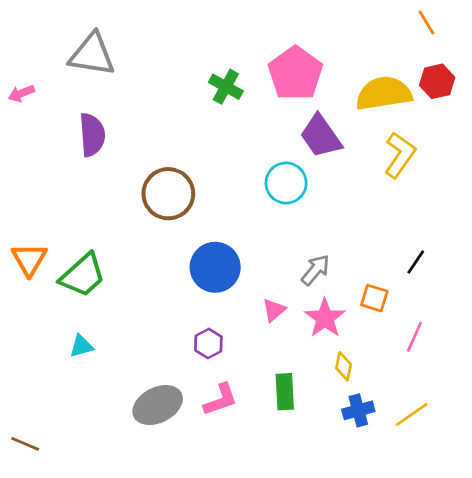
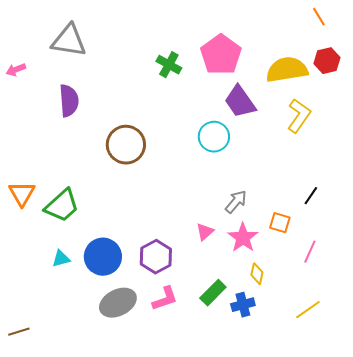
blue circle: (215, 267) -> (103, 257), moved
purple hexagon: (208, 344) -> (156, 257), size x1.5
green rectangle: (285, 392) -> (213, 293), turned 48
blue cross: (358, 410) -> (243, 305), moved
brown line: (25, 444) -> (19, 332), turned -40

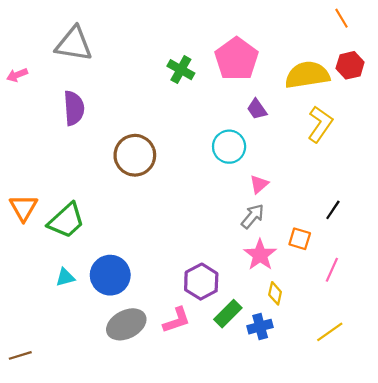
purple trapezoid: (240, 102) -> (257, 109), size x0.6
pink triangle: (205, 232) -> (259, 184), moved
purple hexagon: (156, 257) -> (201, 282), moved

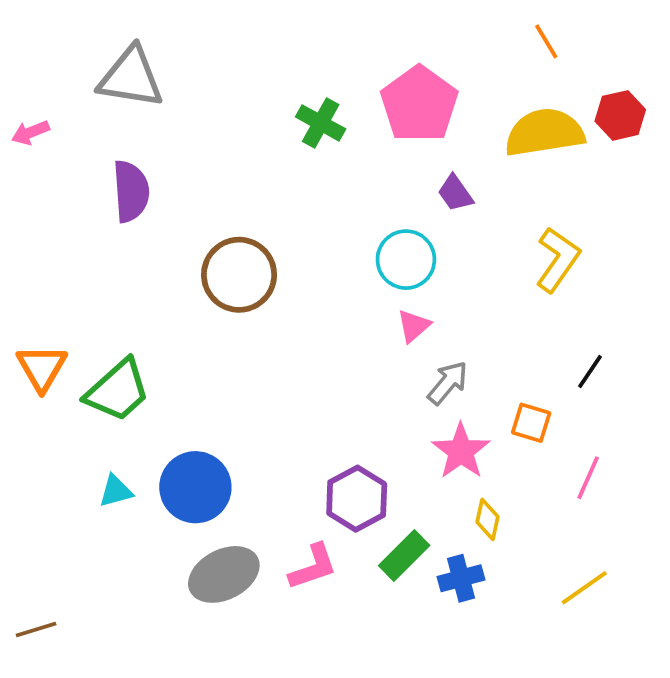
orange line: (341, 18) -> (546, 41), moved
yellow L-shape: (320, 124) -> (558, 260), moved
pink triangle: (259, 184) -> (414, 326), moved

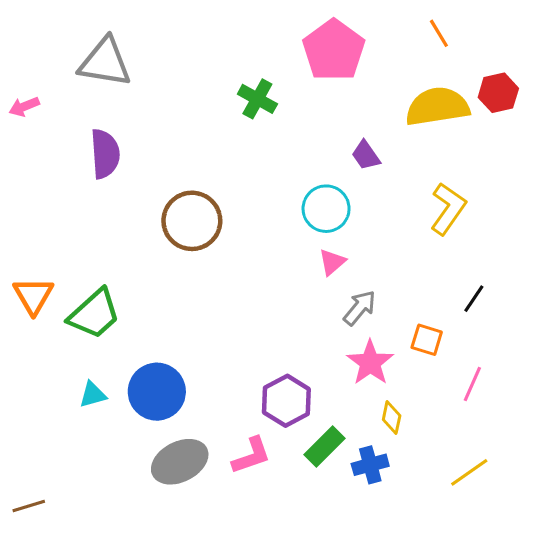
pink pentagon: (419, 104) -> (334, 50), moved

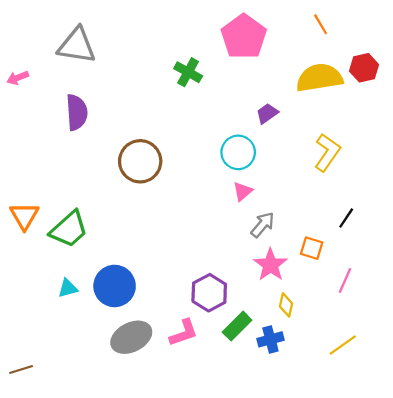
purple trapezoid: (366, 155) -> (267, 113), turned 90

